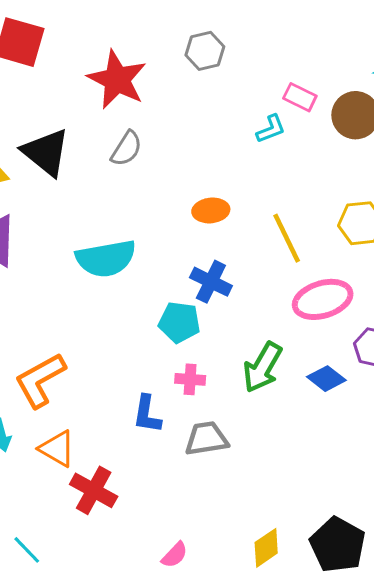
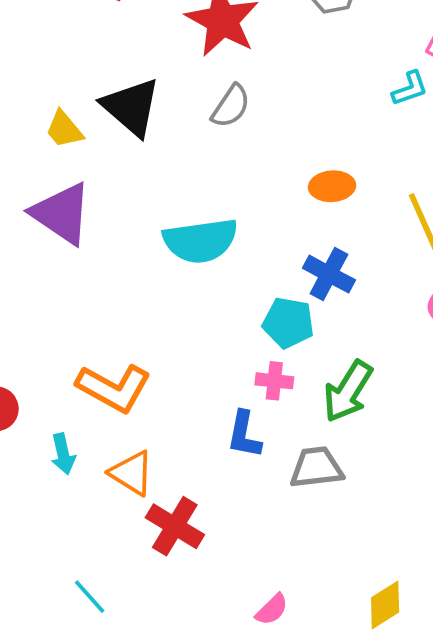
green arrow: (262, 367) -> (348, 391), moved
pink cross: (190, 379) -> (274, 381), moved
orange L-shape: (40, 380) -> (114, 388), turned -124

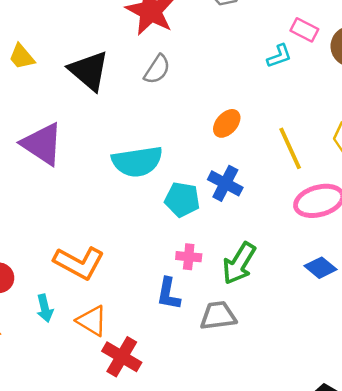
yellow trapezoid: (64, 129) -> (22, 57), moved
orange ellipse: (332, 186) -> (227, 123), turned -44
cyan pentagon: (288, 323) -> (182, 200), moved

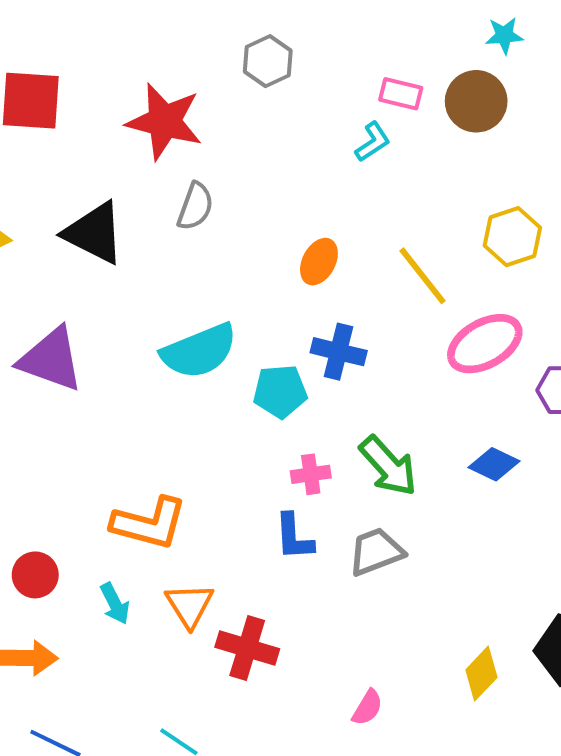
green arrow: (239, 263) -> (388, 466), turned -60
blue diamond: (320, 268) -> (494, 464), moved
orange triangle: (92, 321) -> (190, 605), turned 40

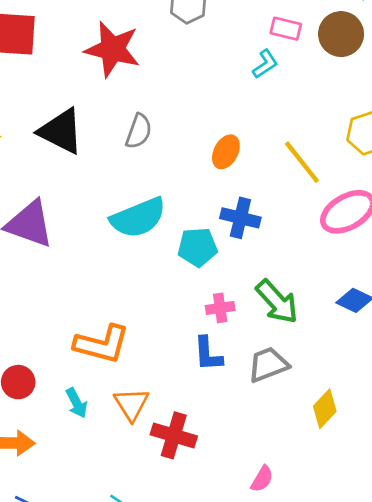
gray semicircle: (195, 206) -> (139, 131), moved
yellow diamond: (481, 674) -> (325, 409), moved

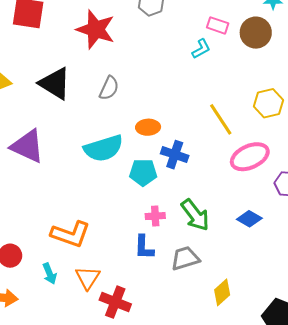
orange ellipse: (226, 152) -> (148, 127), moved, turned 55

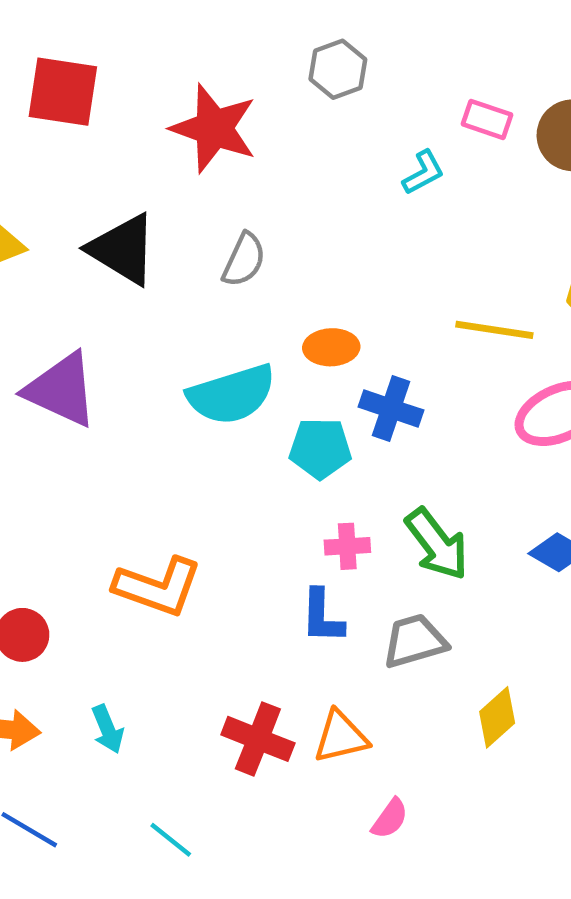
cyan L-shape: (201, 49) -> (423, 172), moved
yellow line: (221, 119) -> (494, 330), turned -48
cyan arrow: (50, 274) -> (108, 729), moved
orange triangle: (88, 278) -> (341, 737), moved, turned 44

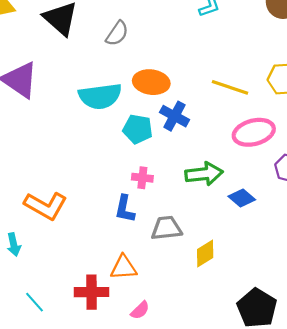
orange ellipse: (331, 347) -> (151, 82), size x1.4
green arrow: (437, 544) -> (204, 174), moved, turned -69
orange L-shape: (158, 587) -> (46, 206), moved
yellow diamond: (497, 717) -> (205, 254), moved
red cross: (258, 739) -> (92, 292), moved, turned -32

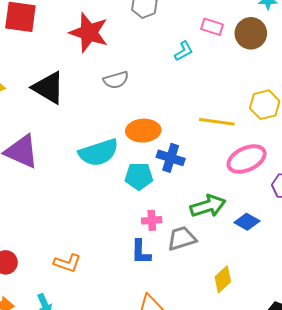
gray semicircle: (117, 33) -> (116, 80), moved, turned 50
orange L-shape: (46, 206) -> (67, 263), size x0.7
gray trapezoid: (166, 228) -> (182, 238), moved

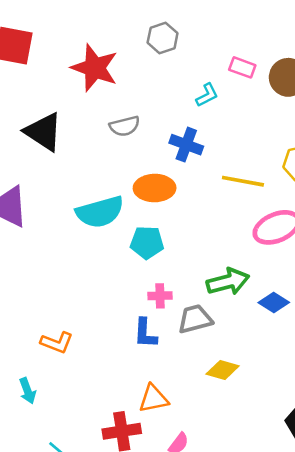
blue cross: (171, 158) -> (186, 145), moved
yellow diamond: (223, 279) -> (223, 370), moved, turned 56

